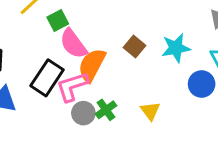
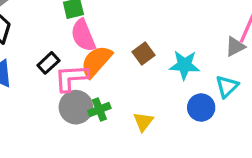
black rectangle: (47, 78) -> (48, 63), size x0.6
gray circle: (83, 113) -> (76, 107), size x1.4

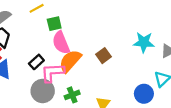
cyan star: (184, 65) -> (144, 42), moved
gray circle: (76, 107) -> (43, 91), moved

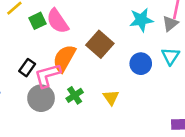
pink semicircle: (61, 43) -> (58, 21), moved
brown square: (103, 56) -> (100, 44), size x1.5
blue circle: (144, 94) -> (141, 64), moved

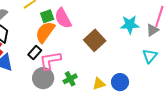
orange semicircle: (64, 58) -> (45, 32), moved
blue circle: (141, 64) -> (120, 82), moved
yellow triangle: (111, 98) -> (99, 84), turned 40

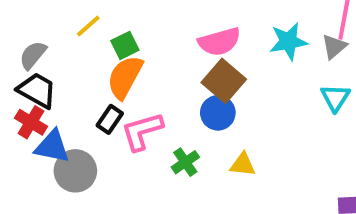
pink semicircle: (63, 18) -> (219, 42), moved, turned -70
gray circle: (43, 78) -> (75, 171), moved
blue circle: (120, 82) -> (218, 113), moved
yellow triangle: (99, 84) -> (243, 165), turned 32

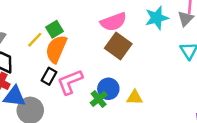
yellow line: (88, 26) -> (35, 40), moved
blue circle: (218, 113) -> (108, 89), moved

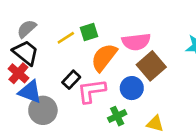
pink semicircle: (113, 22) -> (136, 42), moved
orange semicircle: (56, 49) -> (104, 57), moved
blue circle: (108, 89) -> (132, 88), moved

